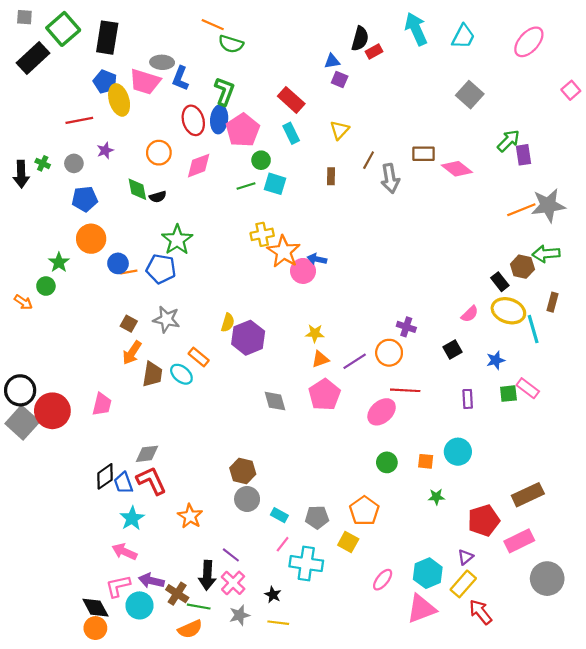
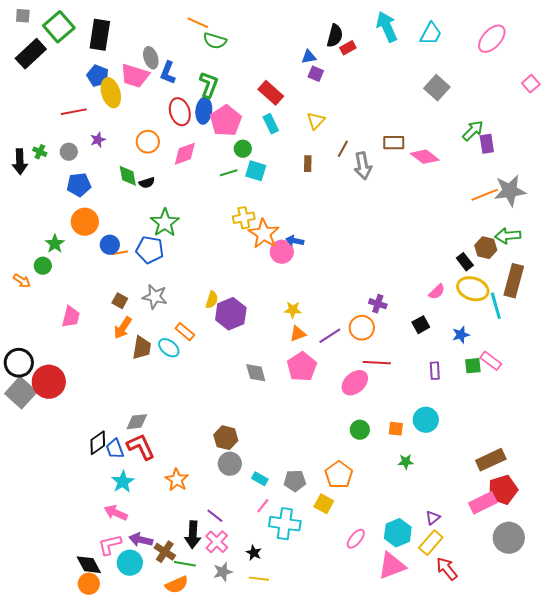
gray ellipse: (162, 62) -> (151, 58), turned 70
brown rectangle: (553, 302) -> (514, 281), size x1.8
pink trapezoid: (102, 404) -> (71, 317), moved
red pentagon: (484, 520) -> (503, 490), moved

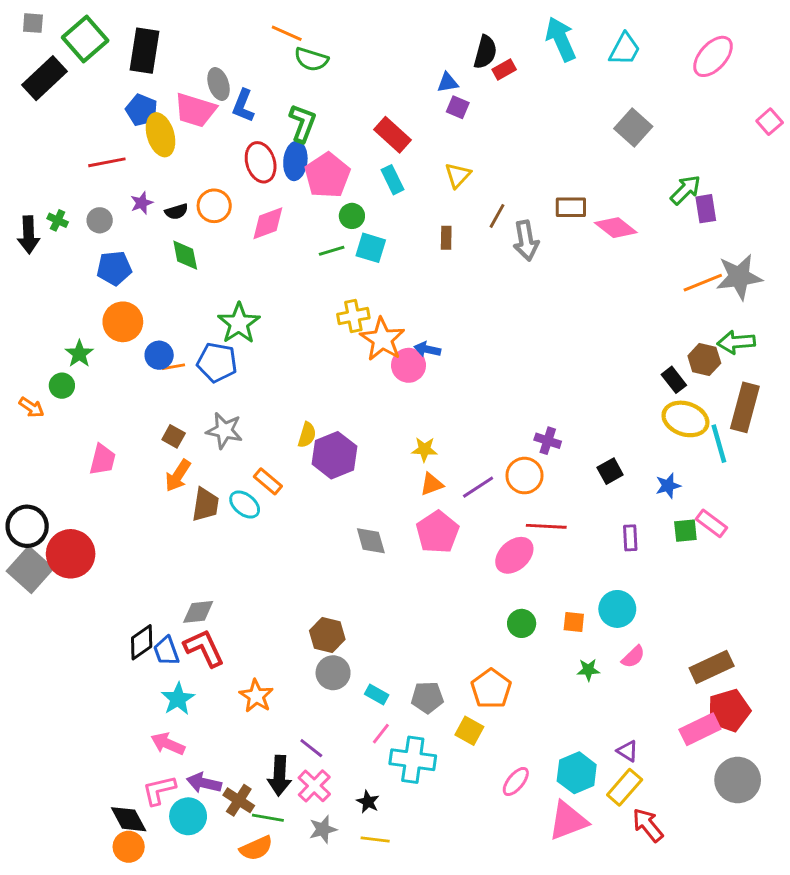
black semicircle: (147, 183) -> (176, 212), moved
pink semicircle: (437, 292) -> (633, 657), moved
purple triangle: (433, 518) -> (627, 751), turned -49

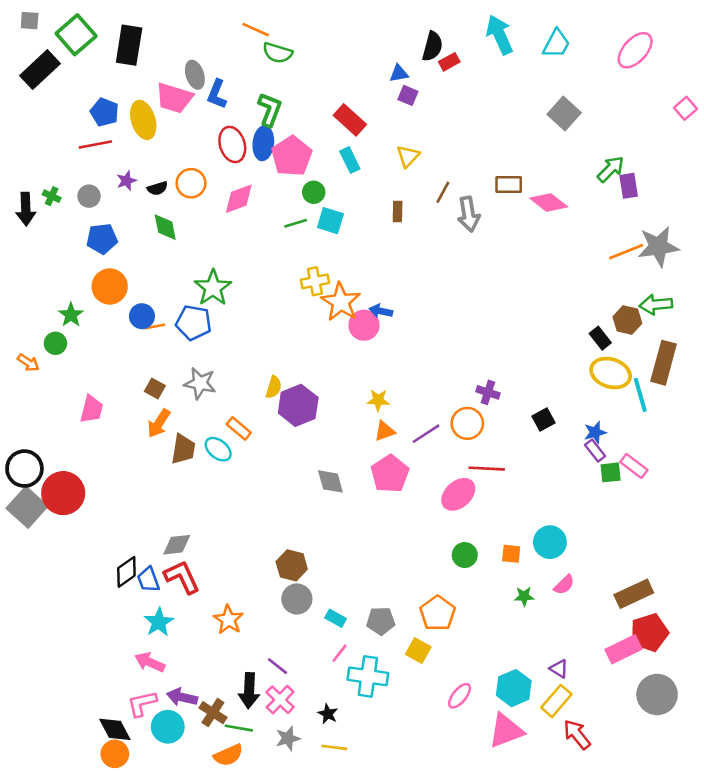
blue pentagon: (142, 110) -> (104, 112), moved
purple rectangle: (630, 538) -> (595, 450), moved, turned -35

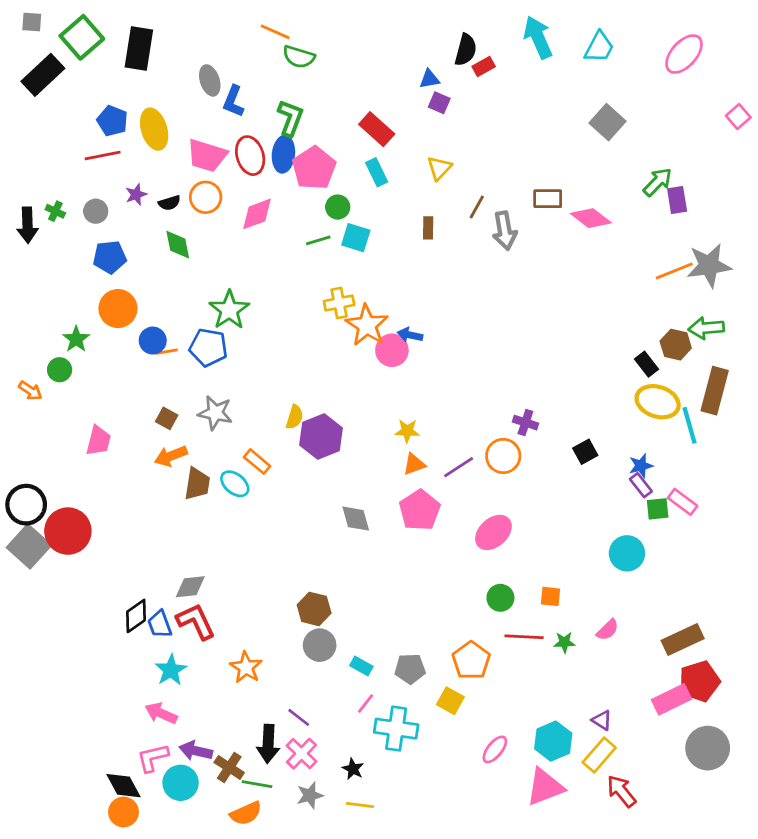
pink trapezoid: (174, 98) -> (207, 156), moved
orange arrow: (159, 423) -> (171, 456), turned 36
red line: (487, 469) -> (524, 637), moved
cyan circle: (550, 542) -> (627, 553), moved

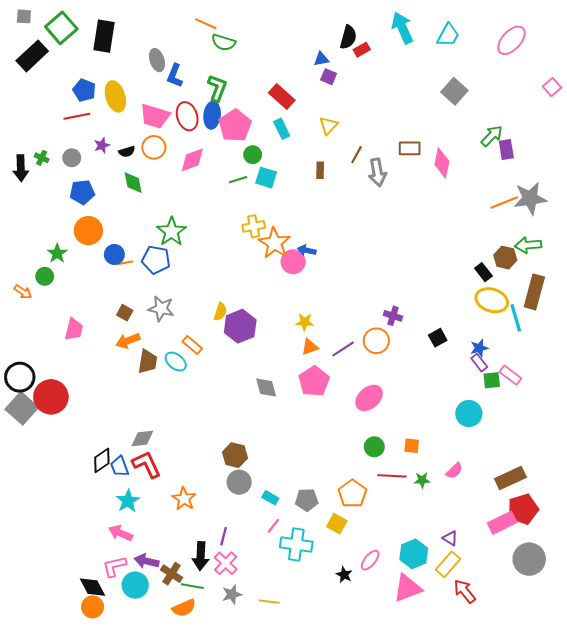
pink diamond: (591, 218) -> (442, 163), turned 64
purple line: (299, 717) -> (224, 536), turned 66
black star: (353, 769) -> (344, 575), moved

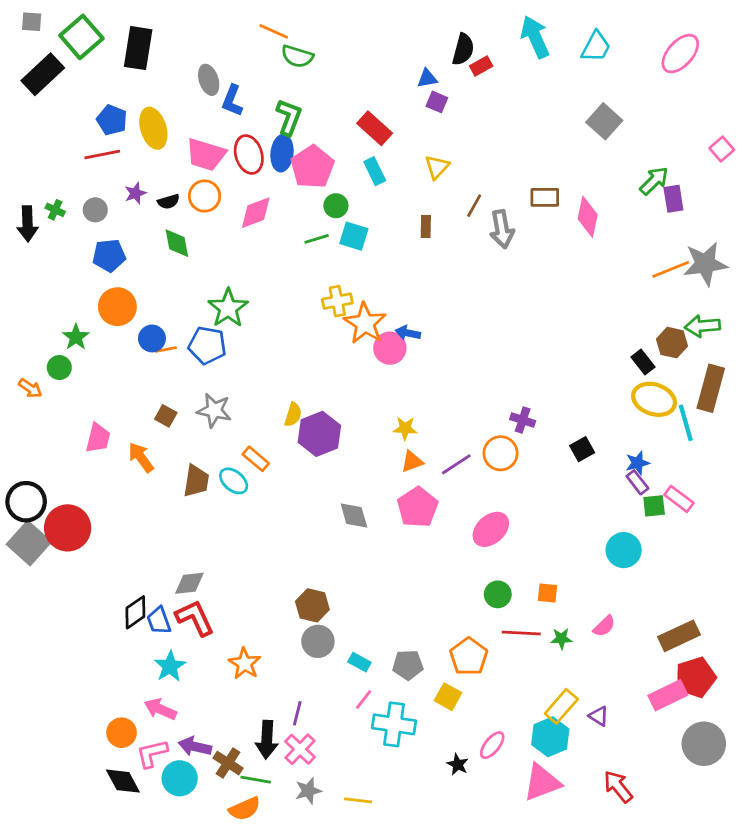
pink square: (552, 87) -> (722, 149), moved
orange arrow: (128, 341) -> (141, 457), moved, turned 75
yellow rectangle: (448, 564) -> (561, 706), moved
orange circle: (93, 607) -> (122, 733), moved

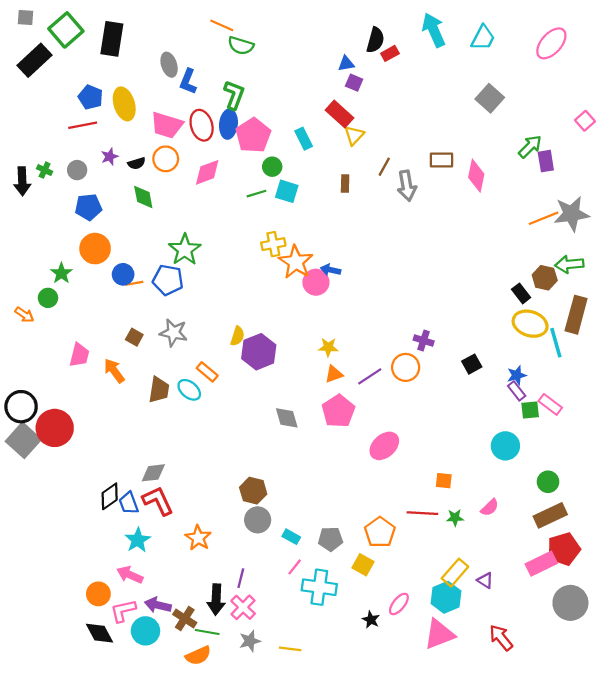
red rectangle: (375, 128) -> (339, 114), moved
pink ellipse: (491, 529) -> (384, 446), moved
green circle: (498, 594) -> (548, 482), moved

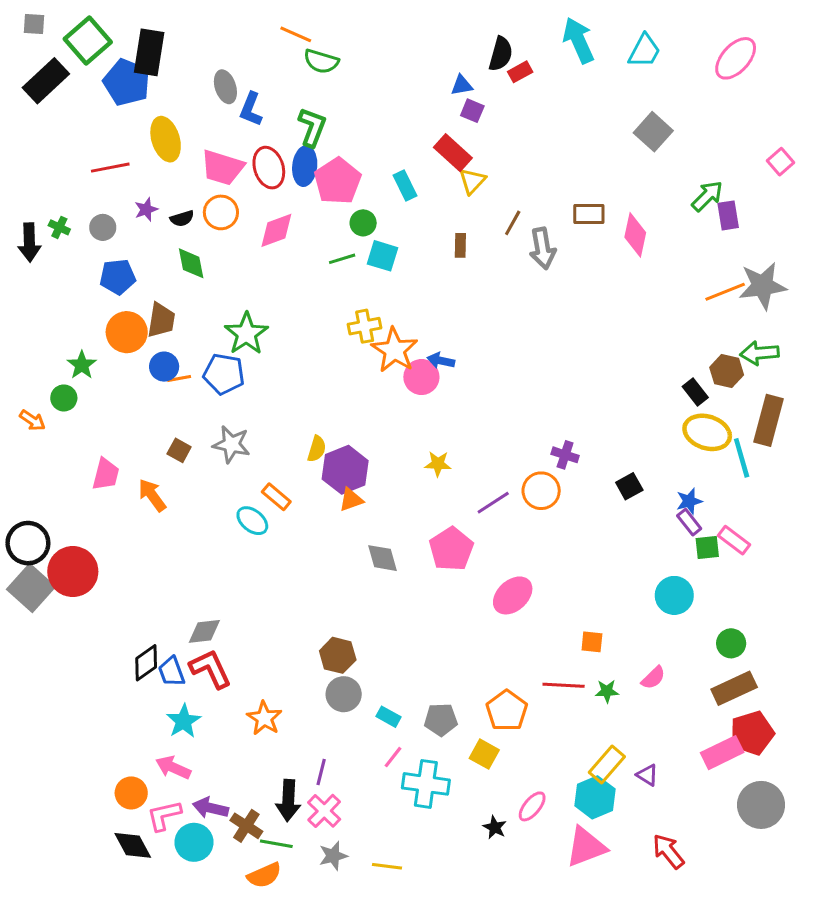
blue pentagon: (91, 97) -> (127, 82), moved, size x1.4
orange triangle: (334, 374) -> (351, 500), moved
brown trapezoid: (159, 390) -> (161, 320), moved

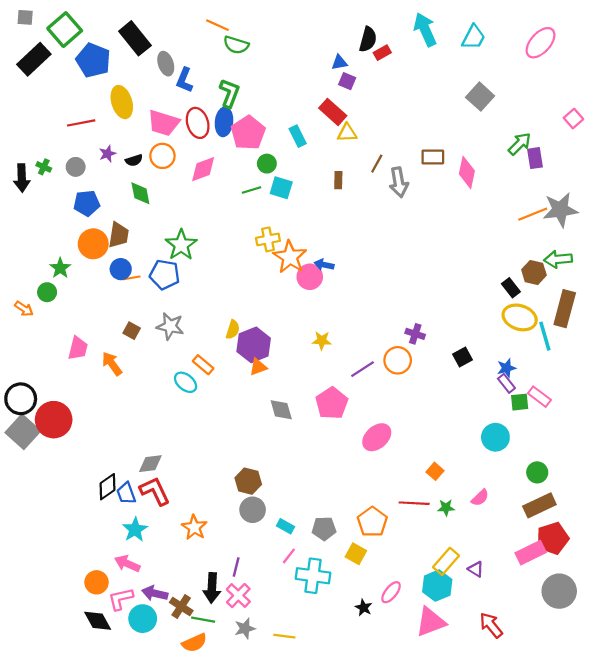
black rectangle: (149, 52) -> (135, 38), moved, turned -48
yellow triangle: (472, 181) -> (347, 133), turned 45
orange square: (592, 642) -> (435, 471), turned 35

